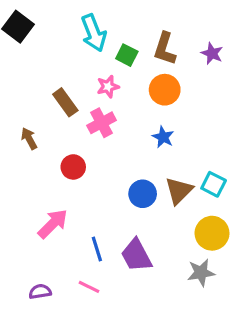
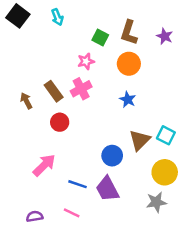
cyan arrow: (94, 33) -> (57, 17), moved, size x0.6
brown rectangle: (65, 102) -> (54, 91), moved
blue circle: (143, 194) -> (112, 156), moved
blue line: (97, 249) -> (78, 184), turned -54

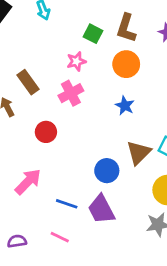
brown rectangle: (54, 91) -> (28, 82), moved

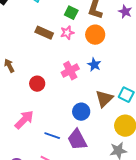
pink star: (76, 61) -> (67, 33), moved
brown rectangle: (28, 82) -> (44, 33), moved, turned -30
pink cross: (71, 93) -> (70, 71), moved

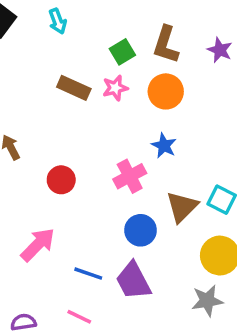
green square: (71, 13) -> (122, 52), turned 32
pink cross: (70, 71) -> (130, 176), moved

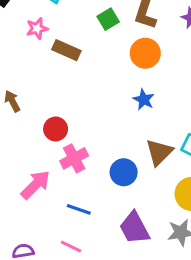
pink star: (115, 88) -> (37, 28), moved
pink cross: (130, 176) -> (74, 158), moved
purple trapezoid: (133, 281) -> (134, 228), moved

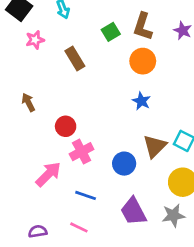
pink star: (37, 28) -> (35, 40), moved
brown rectangle: (66, 50) -> (75, 58), turned 35

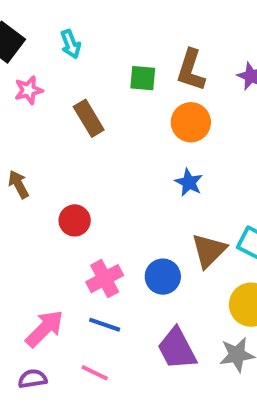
green square: (111, 32) -> (143, 78), turned 36
pink cross: (82, 152) -> (105, 279), moved
pink arrow: (48, 174) -> (45, 329), moved

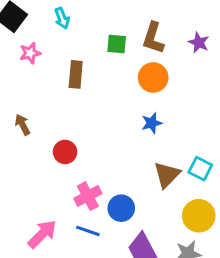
brown rectangle: (89, 118) -> (76, 74), turned 36
blue star: (189, 182) -> (152, 123), turned 30
blue circle: (163, 277) -> (121, 208), moved

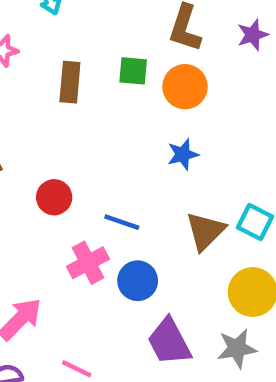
purple star: (199, 43) -> (253, 35), turned 30
green square: (117, 44) -> (133, 71), moved
blue line: (88, 231) -> (122, 222), moved

